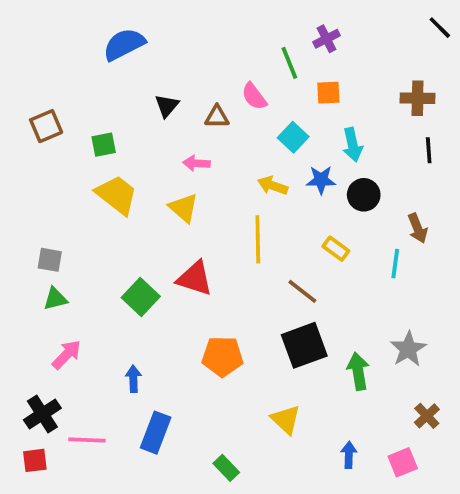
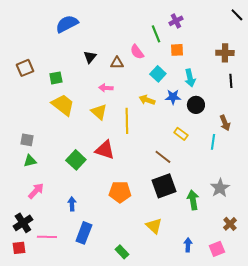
yellow line: (258, 239) -> (127, 121), moved

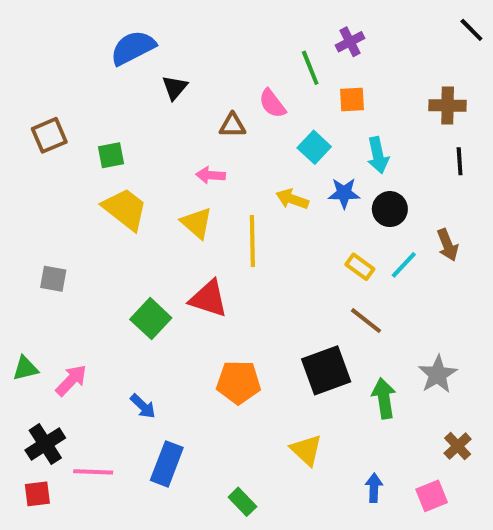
black triangle: (90, 57) -> (175, 88), moved
cyan line: (213, 142) -> (404, 265), moved, turned 35
brown line: (163, 157) -> (366, 321), moved
green triangle: (30, 161) -> (25, 368), moved
blue arrow: (72, 204) -> (143, 406), turned 136

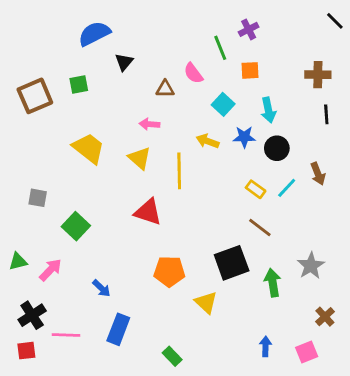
brown square: (49, 135) -> (35, 96), size x1.4
green square: (111, 155) -> (79, 85), moved
green square: (151, 319) -> (76, 226), moved
yellow triangle: (306, 450) -> (206, 302), moved

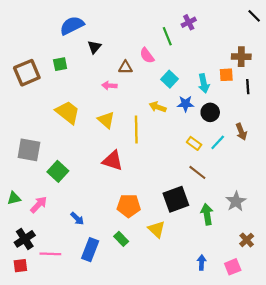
orange square: (250, 70) -> (226, 75), moved
pink arrow: (149, 124) -> (109, 86), moved
gray square: (38, 198) -> (29, 150), size x1.6
green rectangle: (172, 356) -> (121, 239), moved

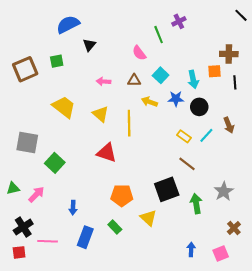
brown triangle: (125, 67) -> (134, 80), moved
blue arrow: (77, 219) -> (73, 208), turned 48

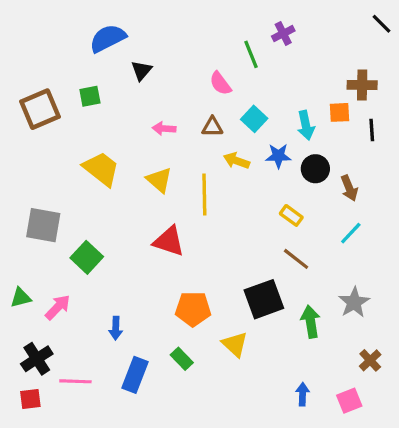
brown arrow: (229, 125) -> (349, 188), moved
cyan line: (206, 135) -> (351, 233), moved

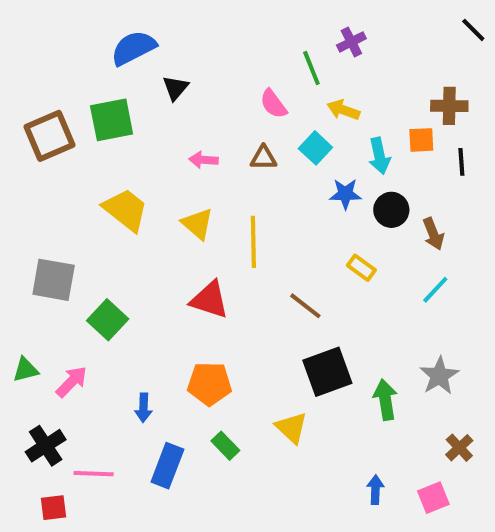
green square: (90, 96) -> (112, 120), size x1.6
yellow arrow: (236, 161) -> (343, 110), moved
brown line: (296, 259) -> (305, 306), moved
orange pentagon: (193, 309) -> (209, 384), moved
red square: (30, 399) -> (54, 508), moved

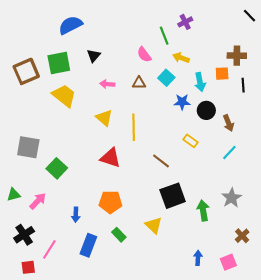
black triangle: (175, 88) -> (94, 56), moved
yellow trapezoid: (126, 210) -> (64, 96), moved
pink line: (94, 474) -> (49, 249), turned -60

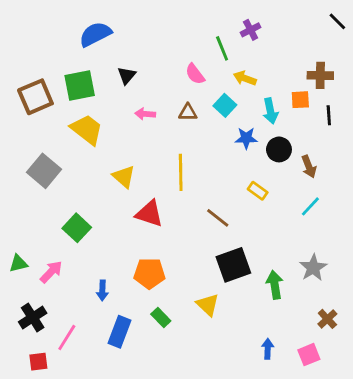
yellow triangle: (104, 118) -> (124, 177), moved
gray square: (28, 147) -> (44, 171), moved, turned 30

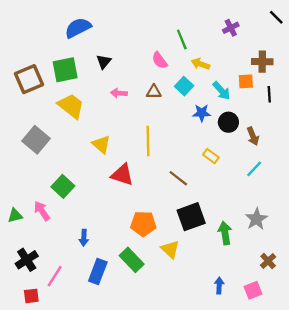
purple cross: (251, 30) -> (231, 28), moved
cyan arrow: (270, 111) -> (221, 91), turned -30
pink arrow: (51, 272) -> (42, 211), moved, turned -78
orange pentagon: (149, 273) -> (143, 224), moved
green rectangle: (161, 318) -> (132, 260), size x1.5

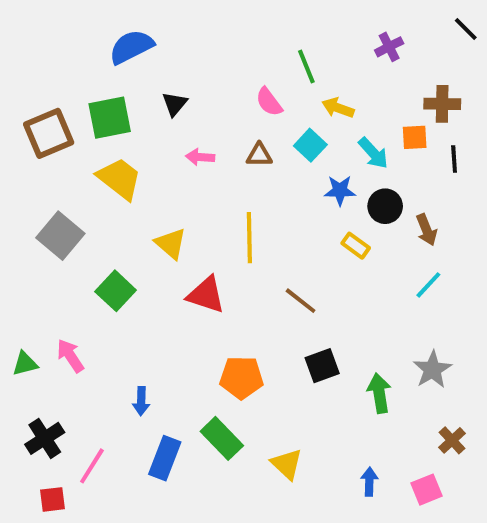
yellow rectangle: (211, 156) -> (356, 246), moved
green square: (63, 186) -> (116, 291), moved
black square: (191, 217) -> (322, 366), size x0.7
yellow triangle: (170, 249) -> (287, 464), moved

